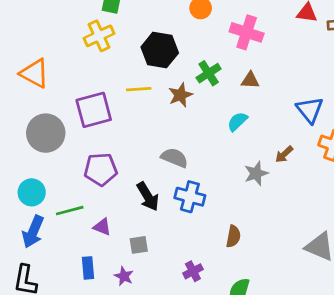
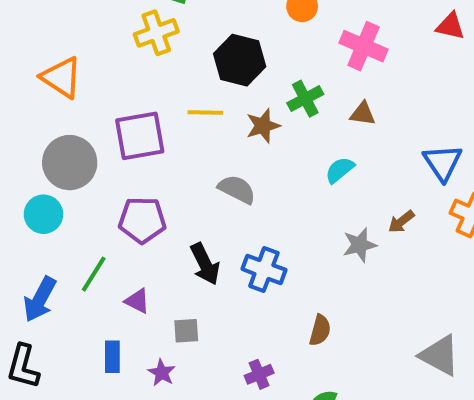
gray semicircle: (174, 158) -> (237, 189), moved
cyan circle: (32, 192) -> (43, 214), moved
green line: (70, 211) -> (94, 274), turned -48

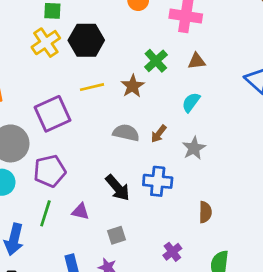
black hexagon: (240, 60) -> (86, 40), moved
purple pentagon: (142, 220) -> (50, 171), moved
brown arrow: (401, 222) -> (159, 134), moved
gray star: (360, 245) -> (194, 148), moved
purple triangle: (137, 301) -> (80, 212), moved

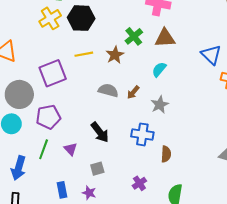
brown triangle: (197, 61) -> (165, 38), size x1.5
blue cross: (158, 181) -> (142, 134), moved
purple triangle: (80, 212) -> (71, 149), turned 32

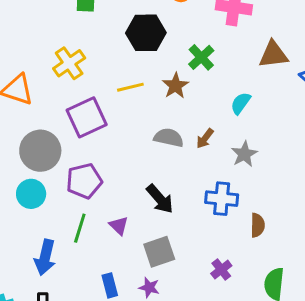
yellow cross: (50, 18) -> (69, 63), moved
black hexagon: (81, 18) -> (146, 33), moved
brown triangle: (165, 38) -> (273, 55), moved
gray square: (97, 169) -> (159, 252), size x1.5

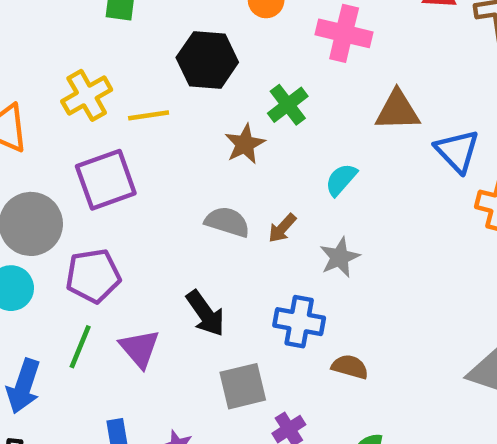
yellow line: (130, 87) -> (149, 115), moved
brown semicircle: (258, 225) -> (350, 367), turned -80
purple triangle: (119, 226) -> (140, 348), size x1.4
gray square: (159, 252) -> (243, 386), moved

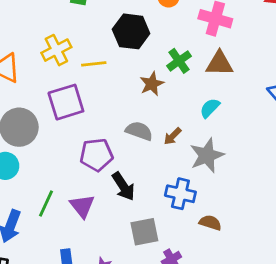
brown triangle: (397, 110) -> (220, 64), moved
gray star: (340, 257) -> (207, 155), size x1.4
purple pentagon: (93, 276) -> (96, 155), moved

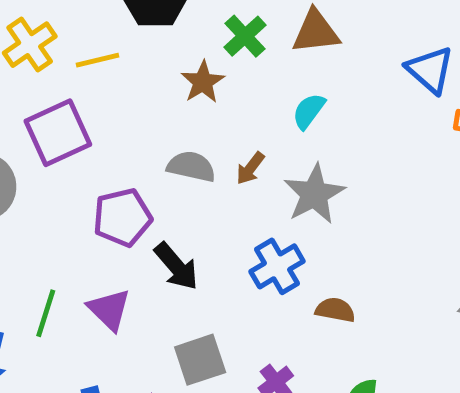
blue cross: (180, 194) -> (277, 266), turned -36
gray square: (144, 232) -> (200, 360), moved

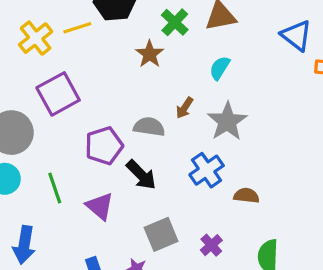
yellow line: (98, 60) -> (77, 28), moved
gray semicircle: (191, 167) -> (149, 127), moved
green line: (46, 313) -> (55, 188), moved, turned -32

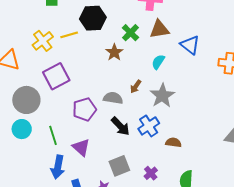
blue triangle: (296, 35) -> (190, 45), moved
black arrow: (141, 175) -> (120, 126), moved
blue arrow: (24, 245) -> (58, 167), moved

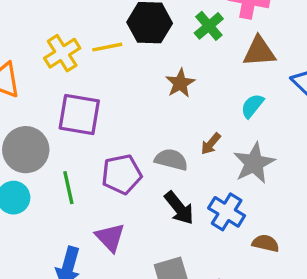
green cross: (131, 33) -> (209, 26), moved
purple square: (56, 76) -> (79, 114), turned 32
blue cross: (149, 126) -> (227, 212), turned -30
green line: (53, 135) -> (68, 188), moved

